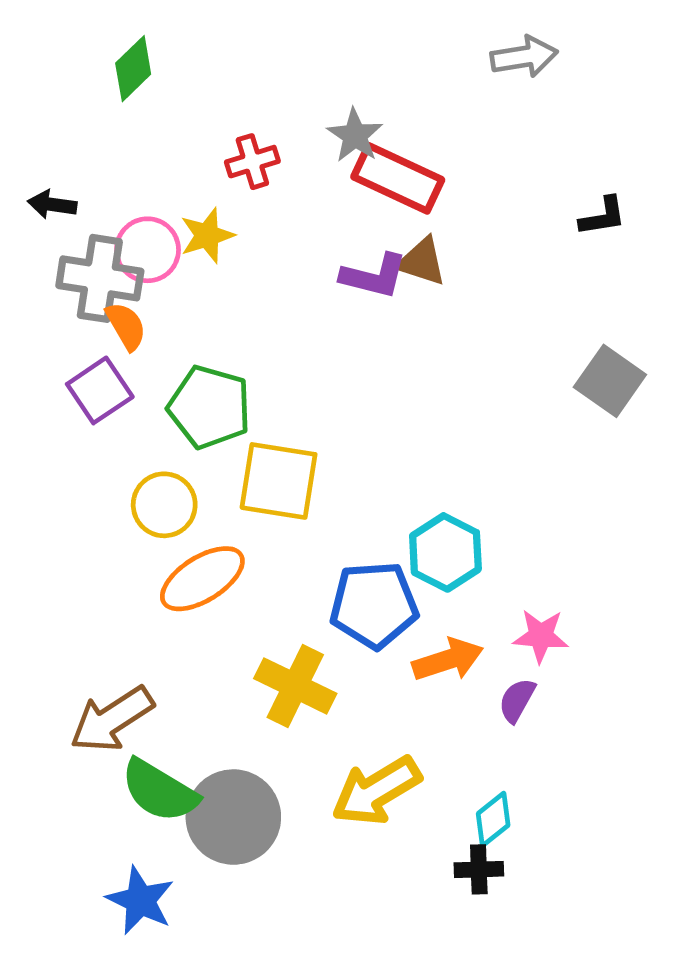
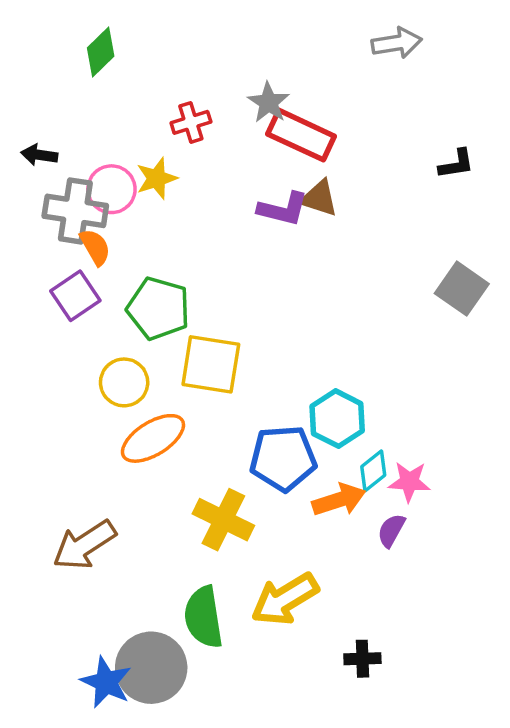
green semicircle: (159, 791) -> (204, 617), moved, turned 50
gray circle: (233, 817) -> (151, 668), moved
cyan diamond: (493, 819) -> (373, 471), moved

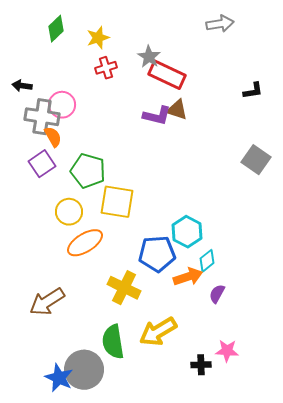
yellow star: (157, 178) -> (98, 38), moved
pink star: (409, 482) -> (227, 351), moved

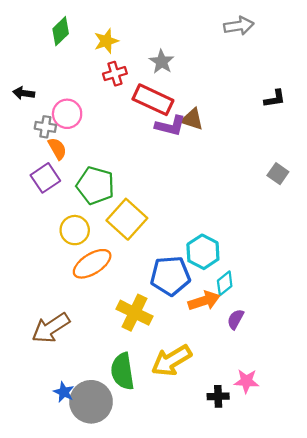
red rectangle: (167, 75) -> (153, 100), moved
gray cross: (42, 117) -> (45, 127), size x0.6
gray square: (256, 160) -> (278, 174), size x0.7
yellow square: (117, 202) -> (127, 219), turned 33
blue star: (59, 378) -> (64, 392), moved, size x0.7

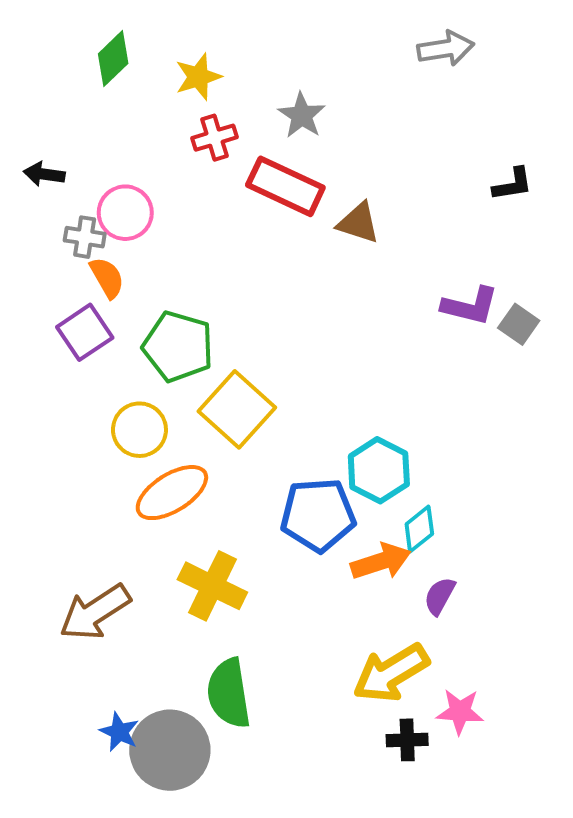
purple L-shape: (170, 126) -> (470, 306), moved
yellow cross: (134, 313) -> (212, 586), moved
yellow arrow: (171, 360) -> (391, 673), moved

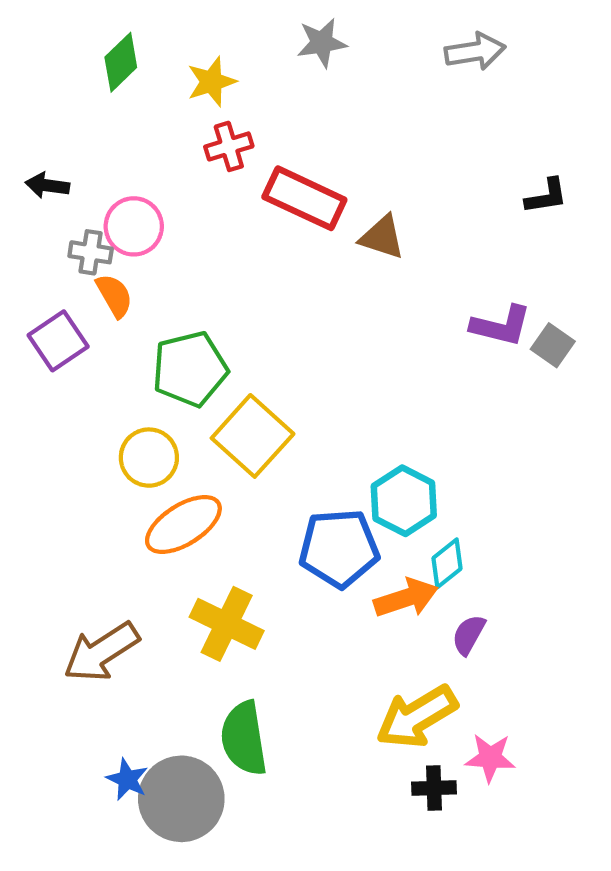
gray star: (302, 115) -> (322, 43), moved, turned 30
purple square: (85, 332) -> (58, 341), moved
green pentagon: (178, 347) -> (190, 369), turned -30

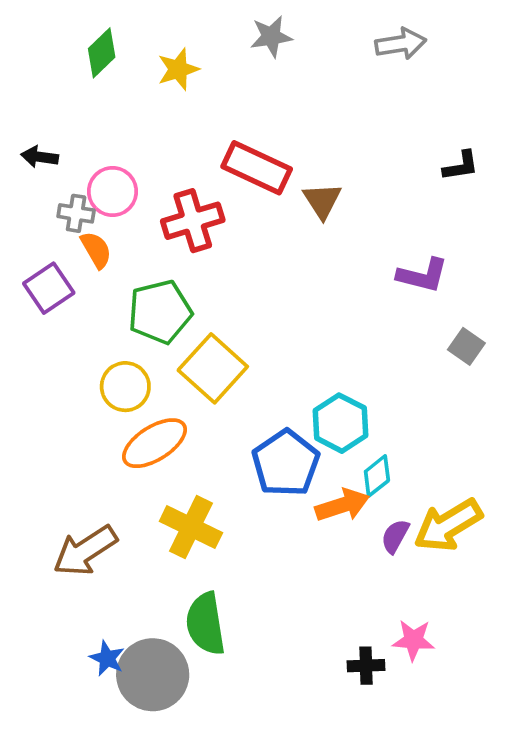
red cross: (229, 146) -> (193, 221), moved, size x1.5
brown triangle: (382, 237) -> (322, 201), turned 39
gray square: (553, 345) -> (466, 346), moved
blue pentagon: (339, 548) -> (286, 463), turned -30
yellow arrow: (417, 717) -> (448, 525), moved

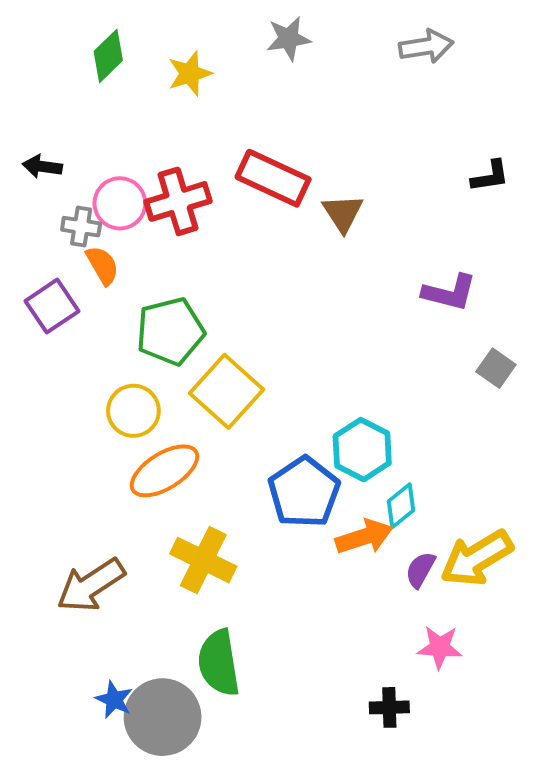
red cross: (193, 221) -> (178, 201), moved
pink star: (413, 640) -> (440, 647), moved

